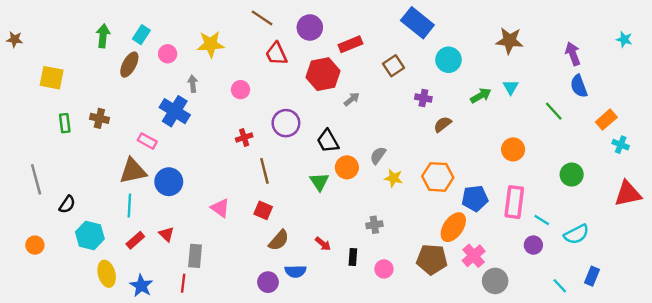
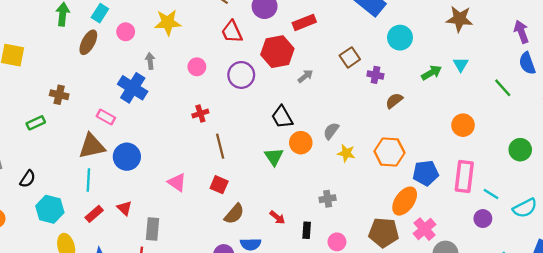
brown square: (394, 66) -> (350, 57), moved
green rectangle: (65, 123) -> (36, 123), moved, turned 72
purple circle: (286, 123) -> (241, 75), moved

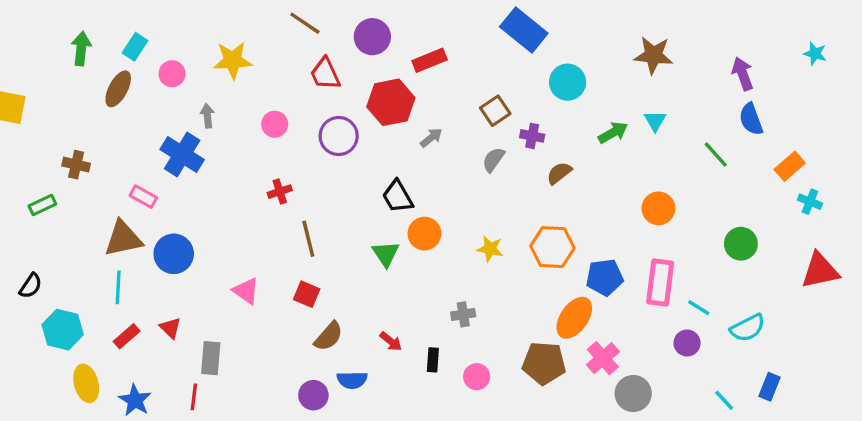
gray semicircle: (331, 131) -> (493, 160), moved

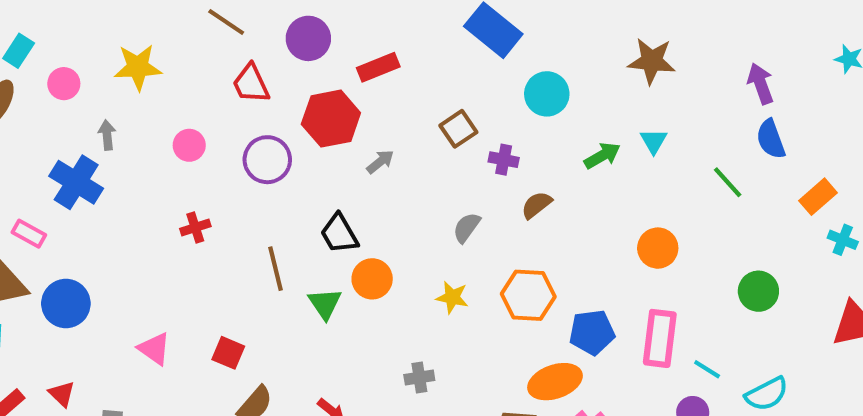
gray semicircle: (493, 160) -> (467, 227), moved
brown line: (308, 239) -> (275, 269), moved
orange ellipse: (574, 318) -> (555, 382), turned 36

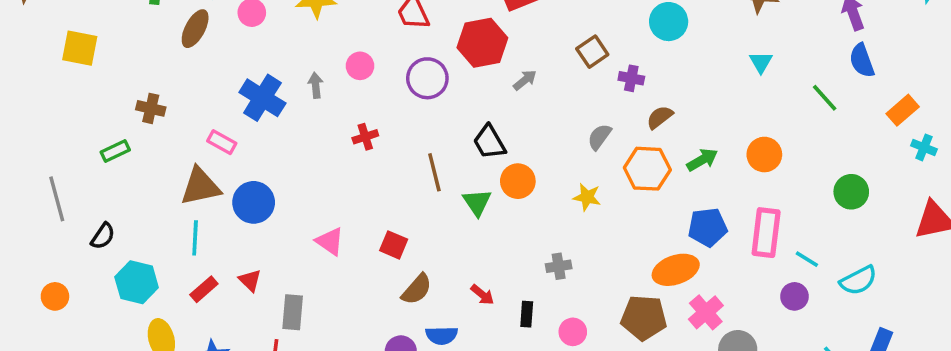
gray arrow: (107, 135) -> (316, 85), moved
green arrow: (602, 156) -> (702, 160), moved
orange hexagon: (528, 295) -> (647, 169), moved

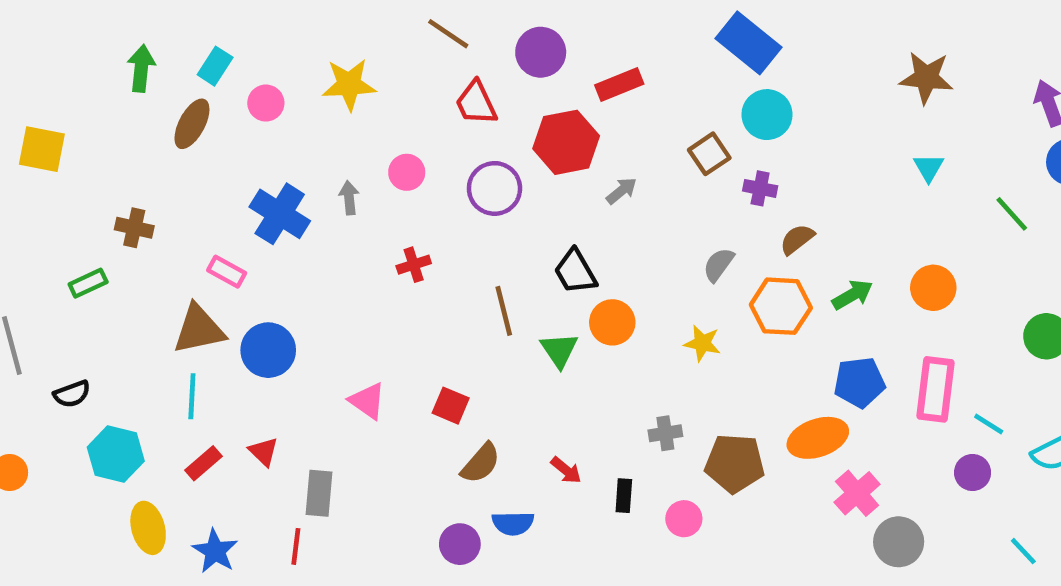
cyan circle: (669, 22) -> (767, 115), moved
black semicircle: (103, 236) -> (72, 394), turned 36
brown pentagon: (644, 318) -> (735, 463), moved

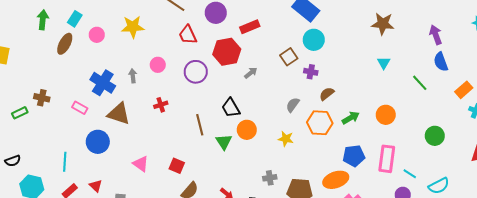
brown cross: (134, 228) -> (42, 98), moved
brown triangle: (199, 329) -> (119, 114), moved, turned 30

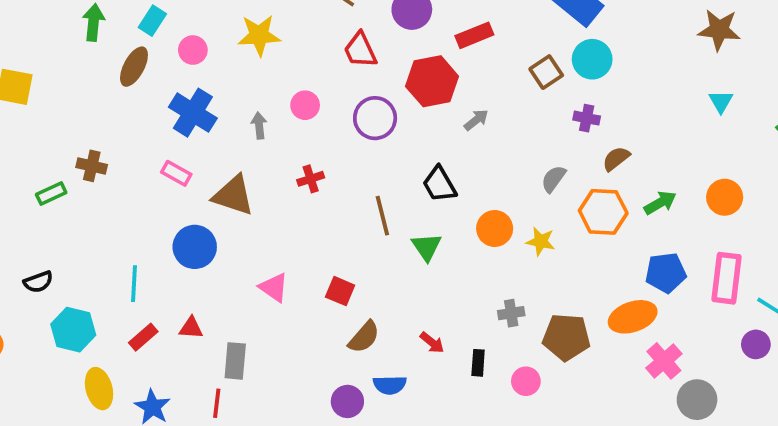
brown square: (289, 57) -> (546, 72), moved
blue cross: (103, 83) -> (193, 113), moved
pink rectangle: (80, 108) -> (176, 173), moved
orange circle: (247, 130) -> (495, 228), moved
red triangle: (96, 186) -> (191, 328), turned -40

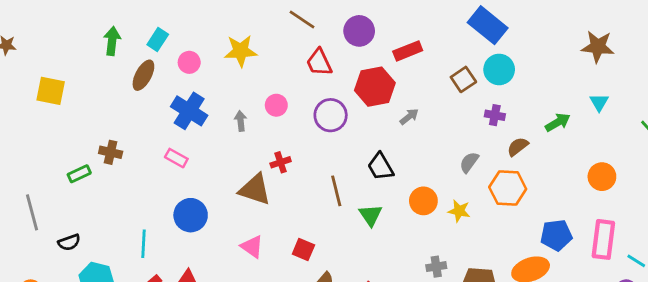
brown triangle: (233, 195) -> (255, 189), moved
green arrow: (660, 203) -> (558, 122), moved

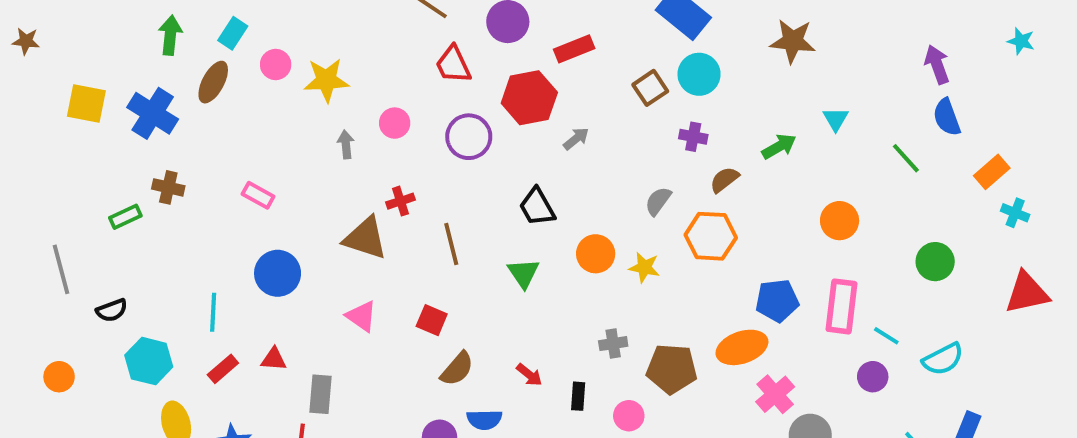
brown star: (598, 47) -> (793, 41), moved
yellow star: (241, 51) -> (326, 80), moved
blue cross: (189, 111) -> (153, 113), moved
brown line: (336, 191) -> (451, 244), moved

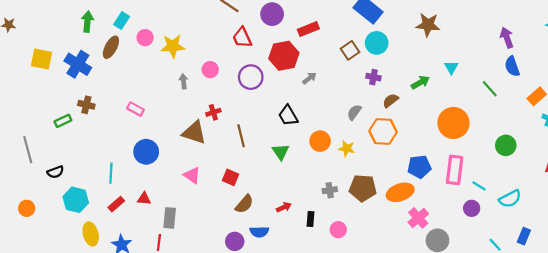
orange circle: (840, 221) -> (453, 123), size x1.5
brown pentagon: (672, 369) -> (363, 188), moved
red arrow: (529, 375) -> (284, 207), turned -64

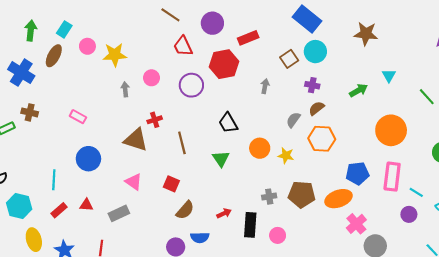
gray arrow: (309, 78) -> (265, 86), moved, turned -40
brown semicircle: (391, 101) -> (316, 108), moved
gray rectangle: (170, 218) -> (119, 213), moved, turned 60
black rectangle: (310, 219) -> (250, 225), size x1.6

